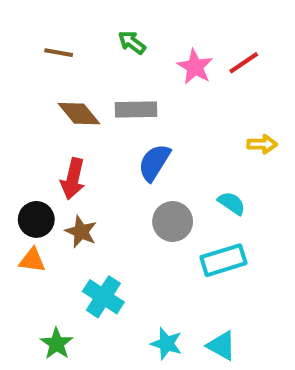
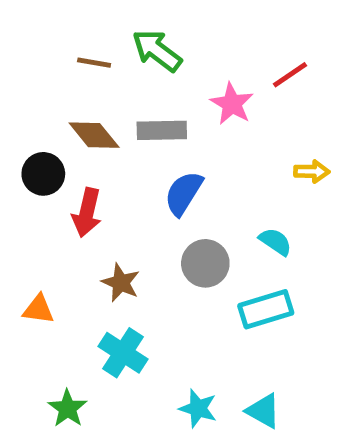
green arrow: (132, 42) -> (157, 51), size x1.5
brown line: (59, 53) -> (94, 63), moved
pink star: (195, 67) -> (232, 104), moved
black circle: (36, 219) -> (43, 174), moved
brown star: (81, 232) -> (121, 283), moved

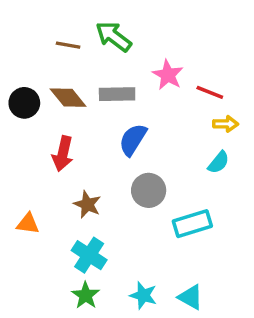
red line: (290, 75) -> (210, 92), moved, turned 56
black circle: (43, 174) -> (24, 103), moved
cyan semicircle: (275, 242) -> (219, 162), moved, turned 95
green star: (67, 408) -> (86, 295), moved

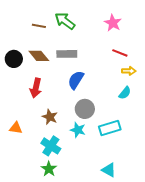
pink star: (168, 75) -> (113, 23), moved
cyan star: (143, 295) -> (78, 130), moved

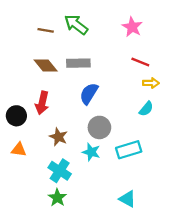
black circle: (14, 59) -> (16, 116), moved

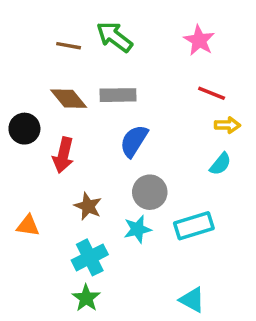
black circle: (16, 116) -> (24, 129), moved
cyan star: (91, 152) -> (137, 229), turned -30
cyan cross: (60, 171) -> (90, 257), turned 30

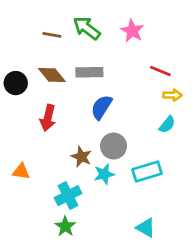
pink star: (199, 40) -> (132, 31), moved
black circle: (24, 129) -> (16, 83), moved
brown star: (88, 206) -> (81, 157), moved

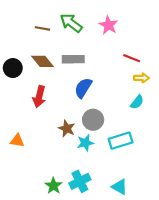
cyan cross: (68, 196) -> (80, 181), moved

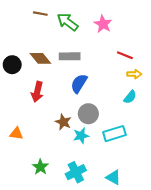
brown line: (42, 28) -> (40, 14), moved
green star: (53, 186) -> (40, 167), moved

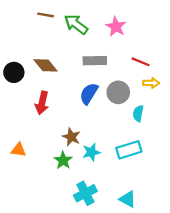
gray rectangle: (70, 56) -> (95, 61), moved
cyan semicircle: (130, 97) -> (138, 113), moved, turned 152
gray circle: (88, 114) -> (118, 92), moved
green star: (40, 167) -> (63, 160), moved

